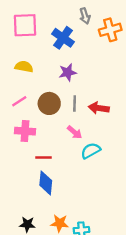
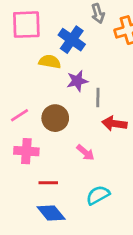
yellow semicircle: (24, 67) -> (50, 62), moved
gray line: (75, 103) -> (98, 97), moved
cyan semicircle: (91, 151) -> (98, 195), moved
blue diamond: (46, 183) -> (51, 213), turned -45

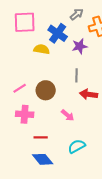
gray arrow: (98, 14) -> (77, 14), turned -112
purple star: (77, 81) -> (80, 46), moved

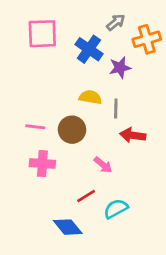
yellow semicircle: (42, 49) -> (90, 97), moved
pink line: (20, 88) -> (35, 127), turned 40
red line: (41, 137) -> (86, 196), moved, turned -32

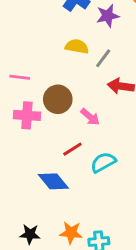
gray line: (116, 108) -> (103, 58), turned 36
brown circle: (72, 130) -> (58, 99), moved

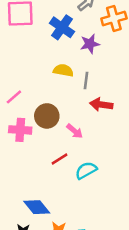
gray line: (103, 58) -> (86, 81), turned -30
pink line: (20, 77) -> (14, 97), turned -48
blue diamond: (53, 181) -> (37, 207), moved

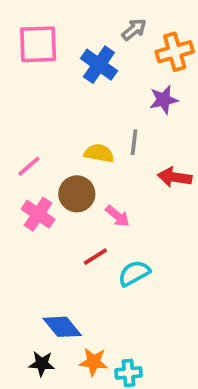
purple star: (90, 44) -> (164, 100), moved
yellow semicircle: (63, 70) -> (99, 153), moved
red arrow: (101, 105) -> (175, 177), moved
pink cross: (20, 130) -> (38, 214), turned 30

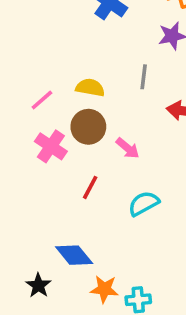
yellow semicircle: (99, 153) -> (90, 88), moved
red line: (95, 257) -> (90, 187), moved, turned -30
black star: (42, 364) -> (38, 285), moved, turned 30

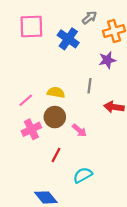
pink cross: (51, 146) -> (31, 129), turned 30
cyan semicircle: (144, 203) -> (83, 175), moved

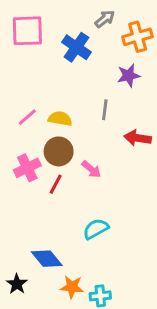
pink line: (26, 100) -> (27, 117), moved
red line: (56, 155) -> (56, 184), moved

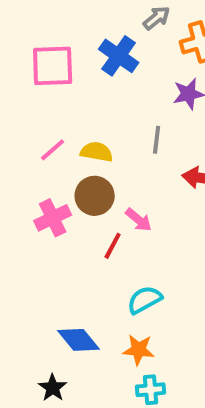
pink square: (27, 31) -> (53, 66), moved
red line: (56, 184) -> (113, 246), moved
black star: (17, 284) -> (53, 388), moved
orange star: (72, 287) -> (139, 350), moved

